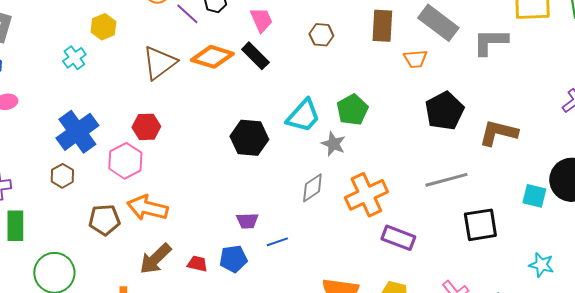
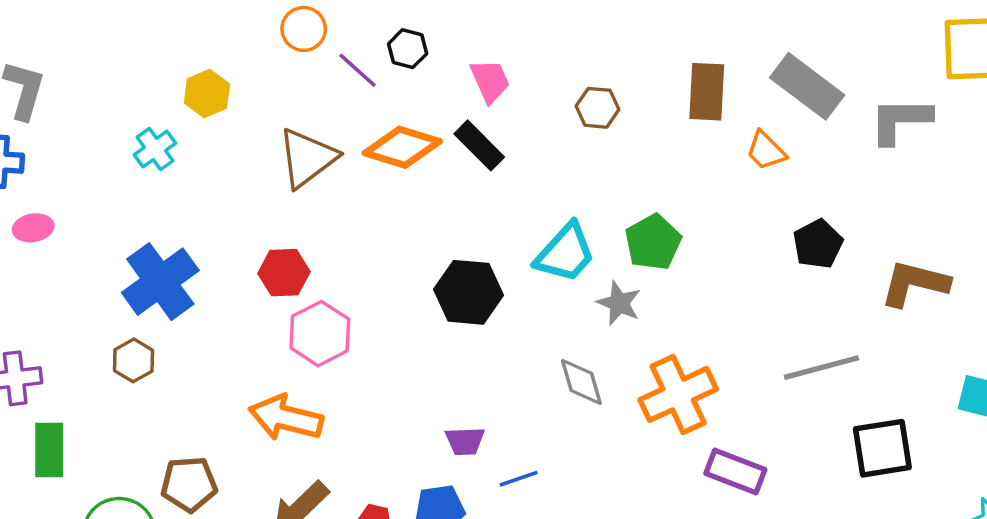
orange trapezoid: (415, 59) -> (766, 151), turned 50
black pentagon: (444, 111) -> (818, 244), size x0.7
pink hexagon: (125, 161) -> (320, 334), moved
gray diamond: (312, 188) -> (581, 382), turned -72
brown pentagon: (104, 220) -> (189, 484), moved

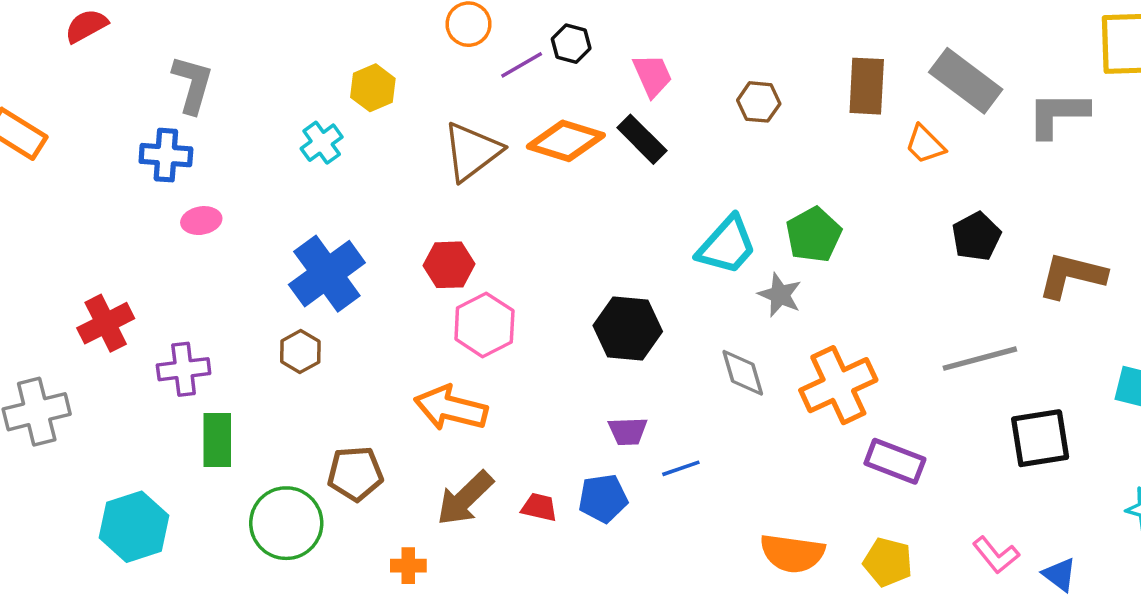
purple line: (357, 70) -> (522, 65), turned -72
black hexagon: (469, 292) -> (628, 328), moved

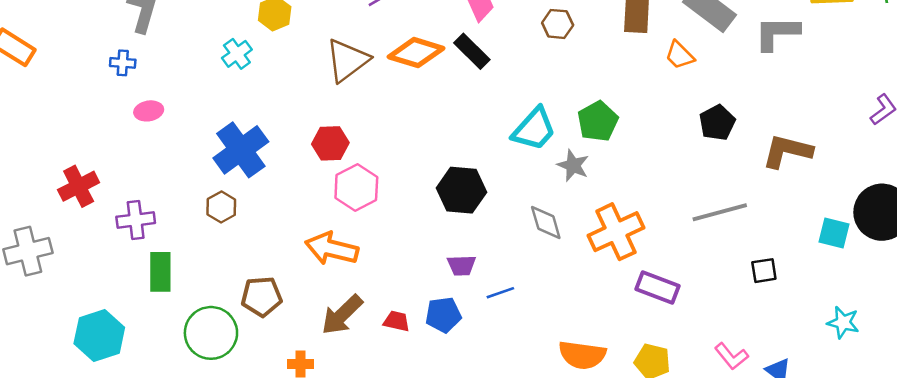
blue cross: (166, 155) -> (123, 63), size x0.7
black square: (1040, 438) -> (764, 271), size x0.6

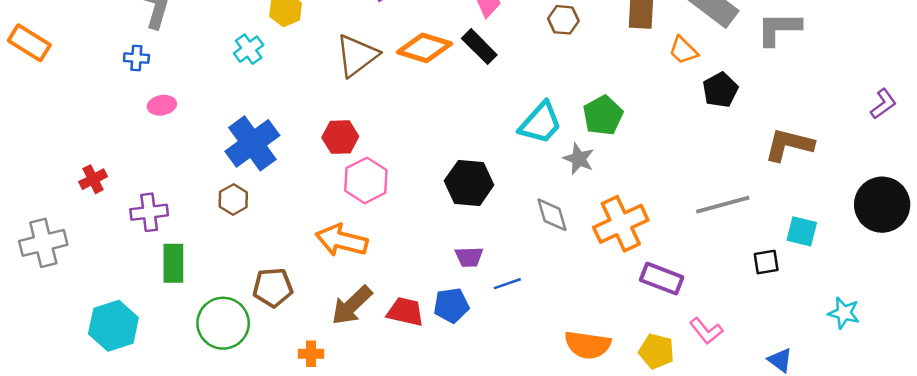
black pentagon: (717, 123) -> (720, 90), moved
red cross: (79, 186) -> (93, 179), size x0.7
cyan square: (834, 233) -> (802, 231), moved
red trapezoid: (397, 321) -> (405, 312), size x1.4
pink L-shape: (731, 356) -> (706, 331), moved

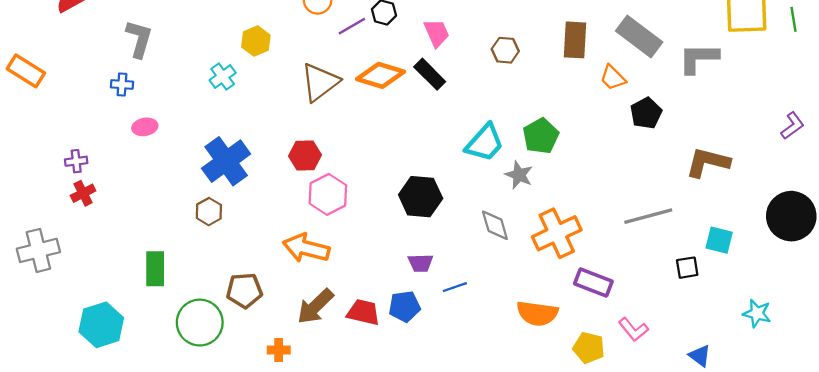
purple cross: (149, 212) -> (76, 161), moved, size x0.7
orange semicircle: (588, 345) -> (537, 313), moved

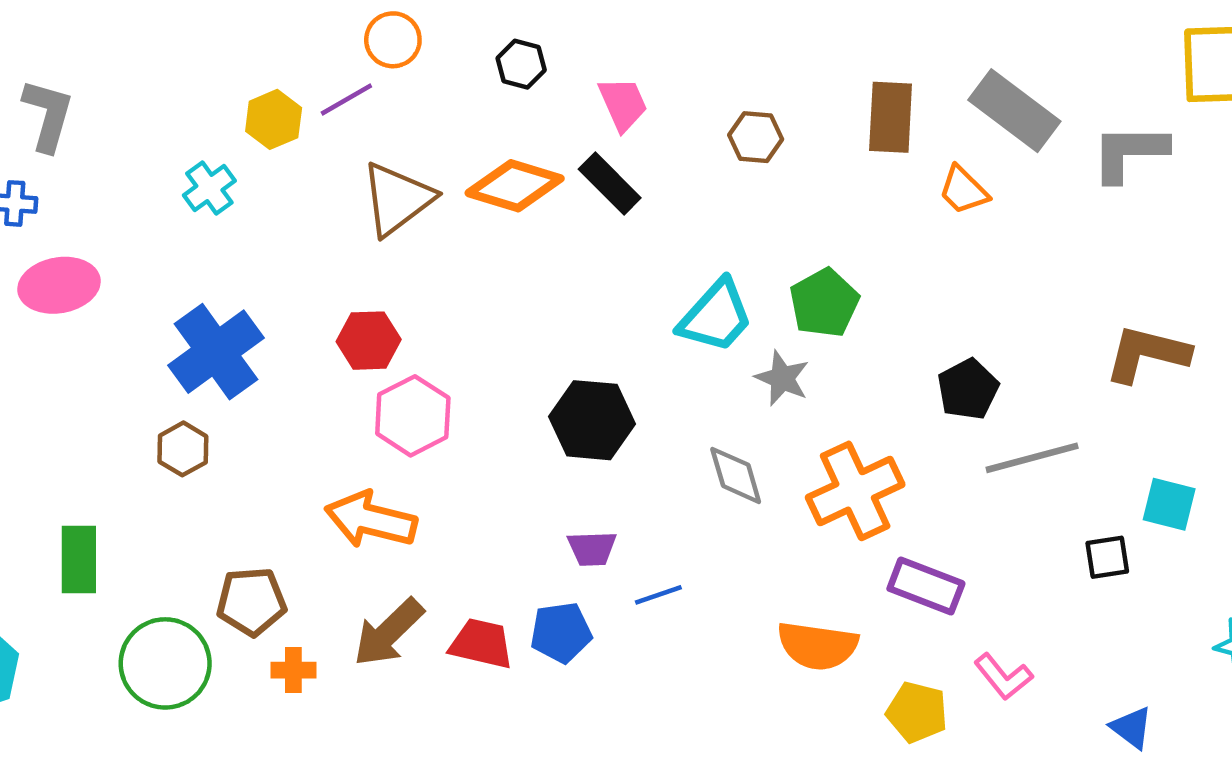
purple line: (352, 26) -> (346, 100), moved
black pentagon: (646, 113) -> (968, 389), moved
pink ellipse: (145, 127) -> (59, 285), size x1.6
orange cross: (279, 350) -> (293, 670), moved

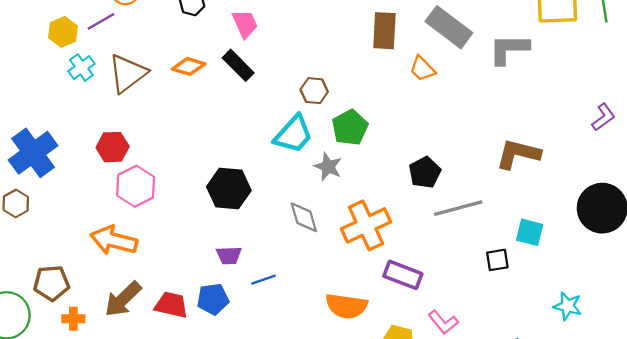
brown hexagon: (756, 137) -> (314, 91), moved
orange diamond: (515, 186) -> (189, 66), size x0.7
cyan cross: (209, 188) -> (81, 68), moved

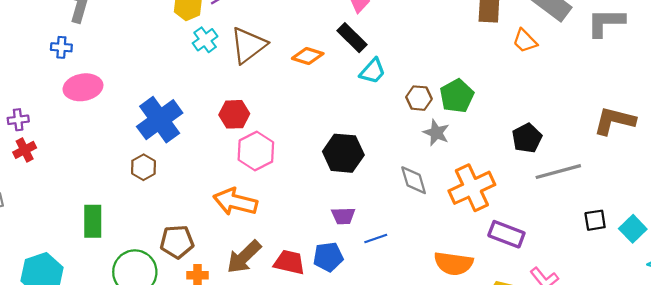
orange diamond: (189, 66) -> (308, 56), moved
brown hexagon: (314, 91) -> (419, 98), moved
cyan trapezoid: (293, 134) -> (373, 71), moved, size x0.7
cyan square: (530, 232) -> (633, 229), moved, turned 32

